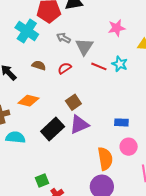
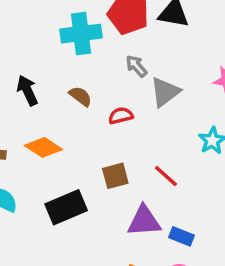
cyan cross: (27, 31) -> (81, 34), turned 30
red line: (99, 66) -> (166, 176), moved
purple triangle: (79, 125) -> (144, 221), moved

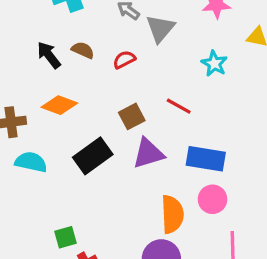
black arrow: (27, 90) -> (49, 55), moved
purple triangle: (144, 221) -> (148, 153), moved
blue rectangle: (181, 236) -> (206, 159), size x1.6

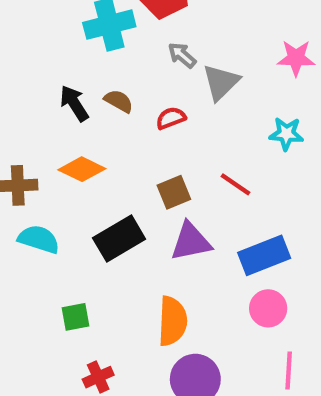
cyan star: (214, 64) -> (286, 134), turned -30
blue rectangle: (206, 159) -> (264, 255), turned -36
orange semicircle: (172, 214) -> (172, 321), moved
green square: (66, 237) -> (75, 317), moved

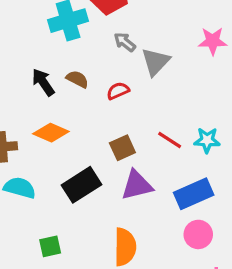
cyan star: (286, 134) -> (207, 140), moved

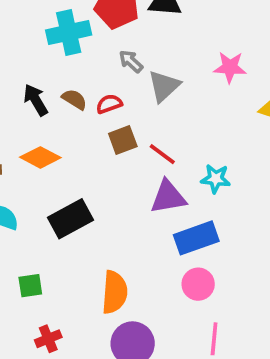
red semicircle: (118, 91) -> (109, 104), moved
red line: (170, 140) -> (162, 154), moved
brown square: (122, 148) -> (123, 140), moved
purple triangle: (137, 185) -> (168, 197), moved

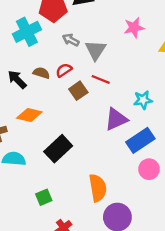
red line: (162, 154) -> (101, 79), moved

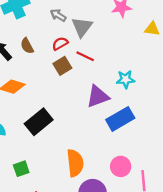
red semicircle: (64, 70) -> (60, 44), moved
brown semicircle: (41, 73) -> (27, 46), turned -140
pink circle: (149, 169) -> (121, 166), moved

